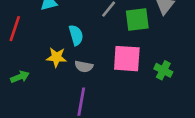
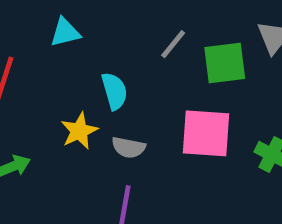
yellow star: (56, 57) -> (79, 131), turned -30

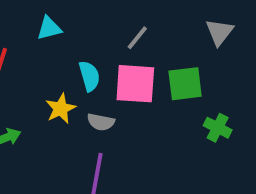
green square: (225, 63) -> (185, 84), moved
pink square: (206, 133) -> (135, 84), moved

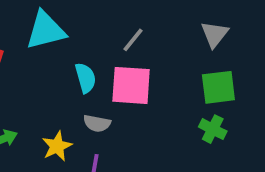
cyan triangle: (49, 28) -> (46, 30), size x1.6
green square: (185, 84) -> (218, 87), moved
yellow star: (61, 109) -> (57, 146), moved

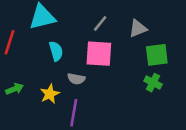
gray triangle: (215, 34) -> (138, 28), moved, turned 30
cyan semicircle: (86, 78) -> (56, 51), moved

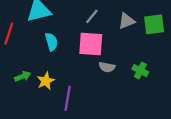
green square: (157, 55) -> (154, 24), moved
gray semicircle: (76, 79) -> (107, 67), moved
green arrow: (15, 89) -> (23, 76), moved

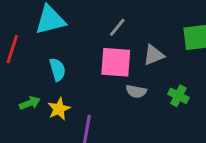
gray triangle: (126, 21) -> (154, 55), moved
cyan semicircle: (51, 42) -> (57, 70), moved

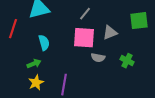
green arrow: (30, 103) -> (34, 64), moved
yellow star: (59, 109) -> (36, 83), moved

